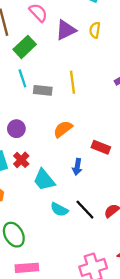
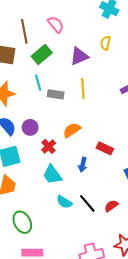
purple triangle: (66, 30) -> (79, 56), moved
red cross: (21, 160) -> (49, 146), moved

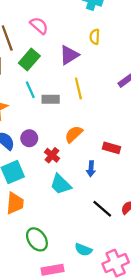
cyan semicircle: (64, 202) -> (83, 250), moved

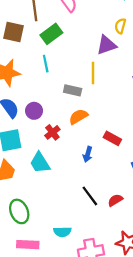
purple triangle: (69, 55) -> (106, 45), moved
gray rectangle: (51, 99) -> (73, 90), moved
cyan trapezoid: (61, 184) -> (40, 163), moved
cyan semicircle: (83, 250) -> (62, 232), turned -36

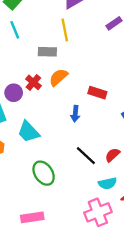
purple circle: (34, 111) -> (14, 93), moved
red cross: (52, 132) -> (33, 82), moved
green ellipse: (19, 211) -> (44, 173), moved
cyan semicircle: (62, 232) -> (108, 183), moved

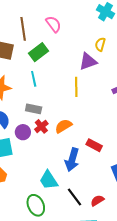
gray rectangle: (47, 52) -> (34, 109), moved
blue arrow: (75, 114) -> (72, 160), size x1.6
cyan trapezoid: (28, 132) -> (49, 180), moved

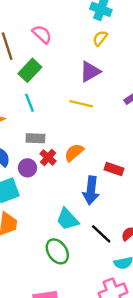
yellow semicircle: (100, 44) -> (100, 38), moved, turned 32
yellow line: (76, 87) -> (81, 104), turned -66

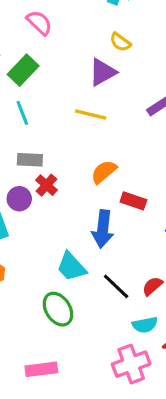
yellow semicircle: (100, 38) -> (120, 42), moved, turned -91
orange semicircle: (74, 152) -> (104, 172), moved

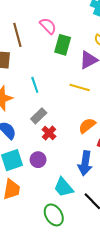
green rectangle: (23, 70) -> (63, 45), moved, turned -30
gray rectangle: (30, 160) -> (39, 116), turned -49
purple circle: (19, 199) -> (38, 160), moved

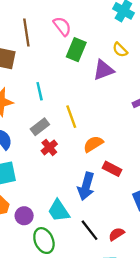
yellow line: (80, 88) -> (71, 117), moved, turned 48
purple circle: (38, 160) -> (24, 216), moved

